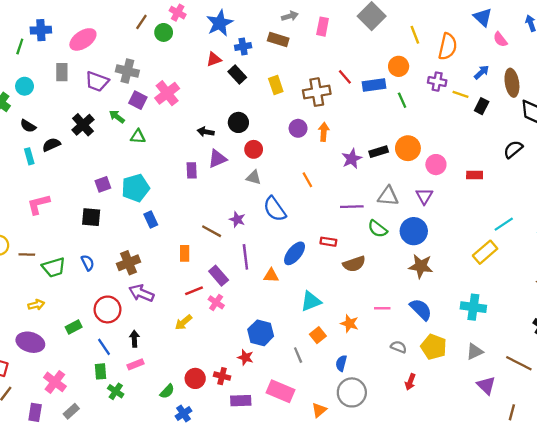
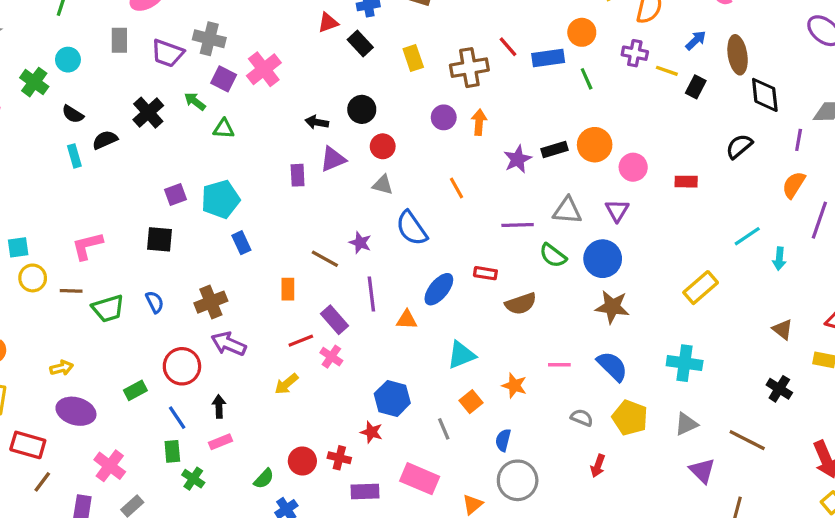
pink L-shape: (39, 204) -> (87, 246), moved
cyan line: (504, 224) -> (747, 236), moved
yellow arrow: (36, 305) -> (62, 368), moved

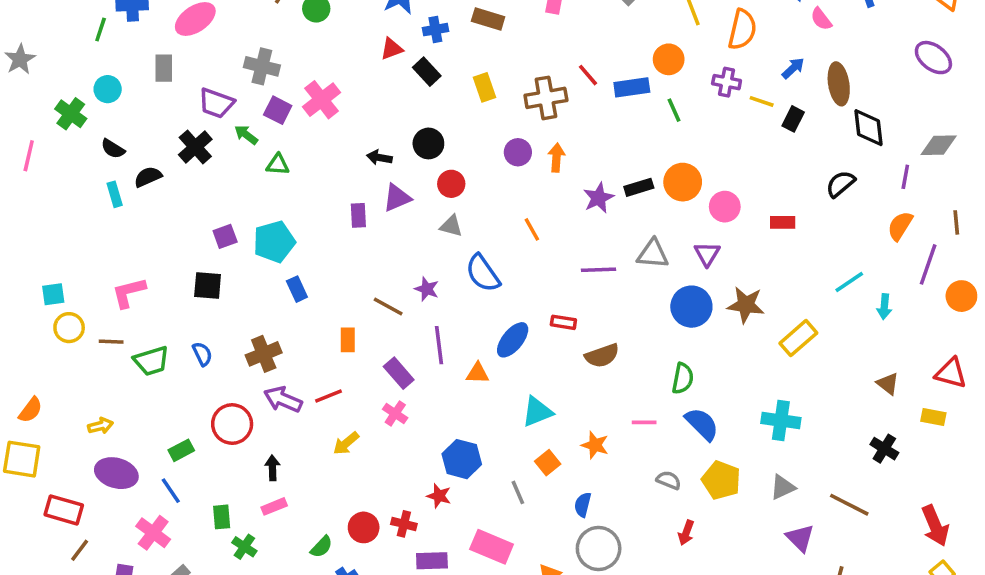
purple trapezoid: (168, 53) -> (216, 103), moved
green semicircle: (553, 255) -> (683, 378), moved, turned -116
brown star: (612, 307) -> (746, 305), moved
red line: (301, 341) -> (329, 396), moved
blue line: (177, 418) -> (171, 491), moved

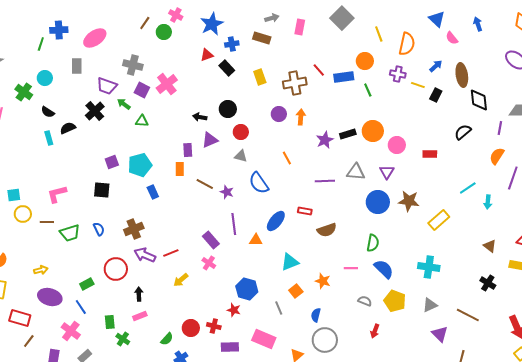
brown line: (388, 307) -> (205, 184), moved
orange rectangle: (348, 340) -> (180, 169), moved

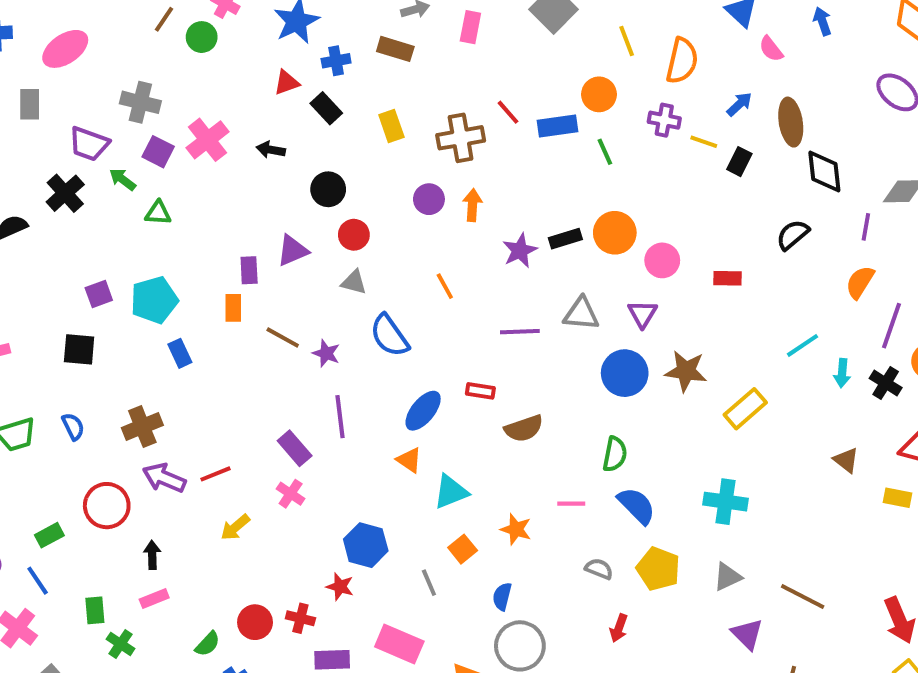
black arrow: (200, 117) -> (271, 150), moved
orange triangle: (256, 240) -> (409, 460), moved, turned 32
black cross: (488, 283) -> (886, 383), moved

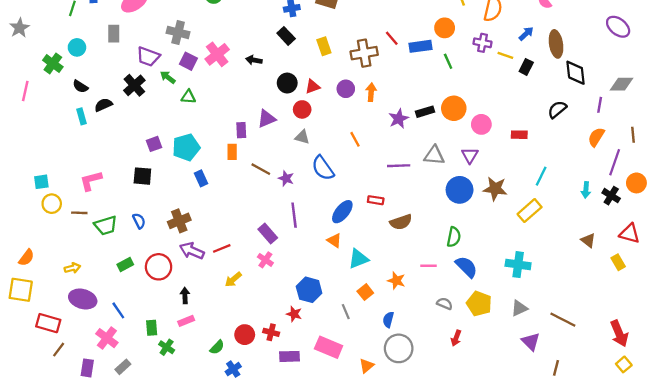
red triangle: (287, 83) -> (312, 86), moved
cyan line: (803, 345) -> (541, 176), moved, turned -30
yellow rectangle: (897, 498) -> (618, 262), turned 49
green rectangle: (49, 535) -> (125, 265), moved

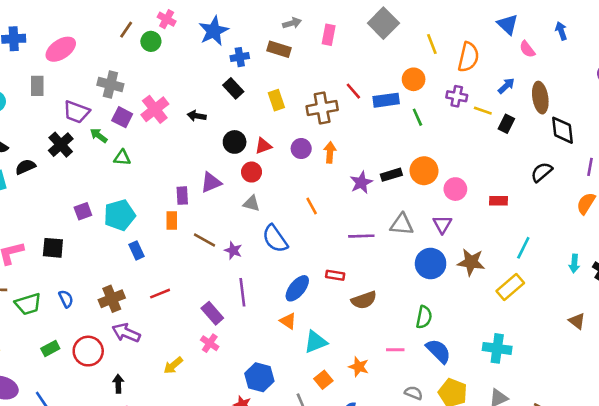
black square: (142, 176) -> (53, 248), moved
red line: (222, 248) -> (160, 294), moved

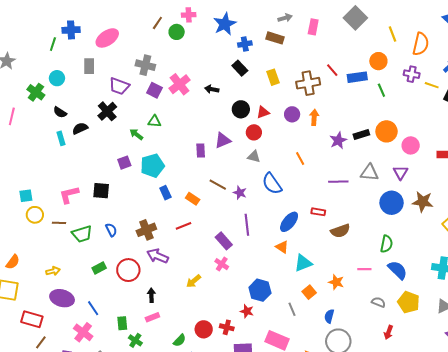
pink cross: (167, 19) -> (189, 15), turned -32
green arrow: (99, 135) -> (136, 134), moved
orange rectangle: (172, 220) -> (193, 199), moved, turned -56

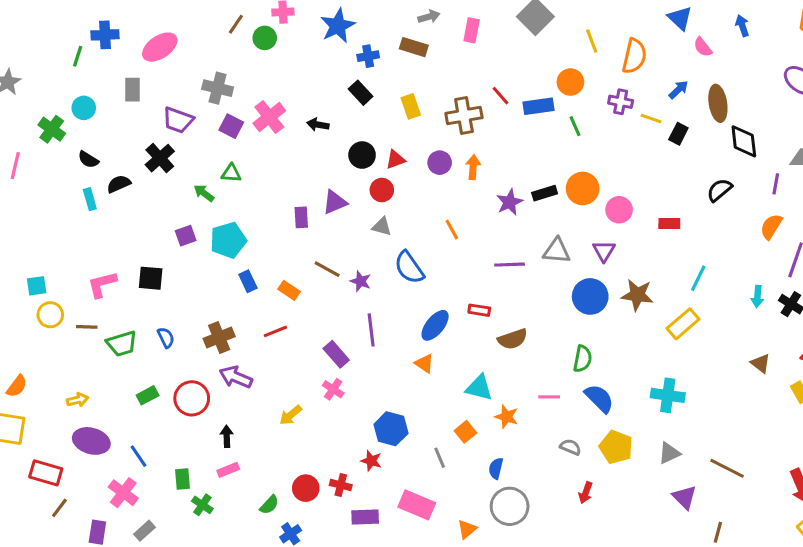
cyan triangle: (303, 263) -> (479, 388), moved, turned 36

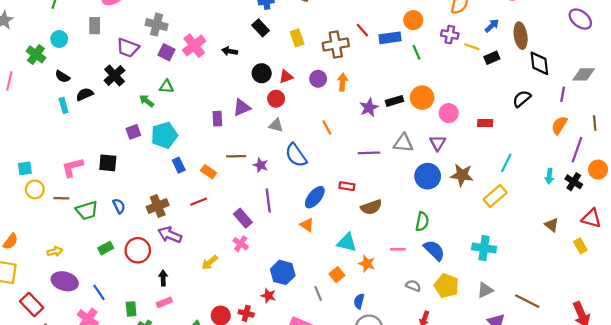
black rectangle: (678, 134) -> (492, 58), turned 40
brown line: (327, 269) -> (236, 156), turned -30
red rectangle: (46, 473) -> (32, 305), turned 30

